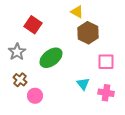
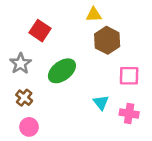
yellow triangle: (77, 12) -> (94, 15), turned -32
pink circle: (35, 96) -> (29, 127), moved

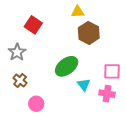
green ellipse: (62, 71) -> (67, 66), moved
pink square: (129, 76) -> (112, 71), moved
pink circle: (29, 127) -> (36, 104), moved

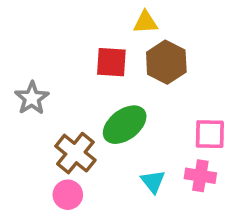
red square: (33, 25) -> (111, 62), moved, turned -30
brown cross: (20, 80) -> (75, 153), moved, size x1.5
cyan triangle: (84, 85) -> (153, 181), moved

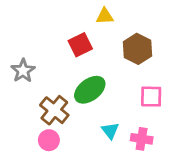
red square: (111, 62) -> (80, 45), turned -30
brown hexagon: (166, 62) -> (137, 49), moved
pink cross: (200, 176) -> (142, 139), moved

